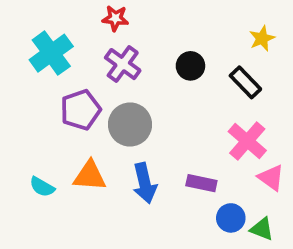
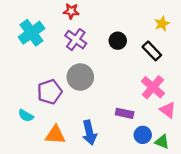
purple pentagon: (81, 110) -> (50, 92), moved
orange triangle: (90, 176) -> (55, 135), moved
blue arrow: (145, 183) -> (89, 133), moved

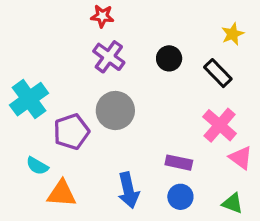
cyan cross: (31, 33) -> (29, 99), moved
orange triangle: (55, 135) -> (62, 194), moved
blue circle: (143, 135) -> (180, 197), moved

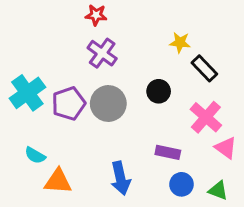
yellow star: (233, 34) -> (180, 42), moved, turned 30
black circle: (169, 58) -> (159, 91), moved
purple pentagon: (71, 132) -> (69, 104), moved
blue circle: (180, 197) -> (181, 184), moved

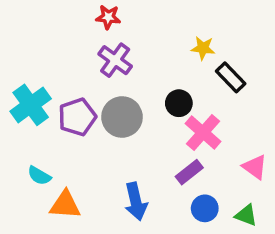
pink cross: (206, 117) -> (203, 133), moved
purple rectangle: (168, 152) -> (189, 172), turned -50

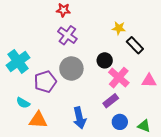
purple pentagon: (77, 117) -> (45, 82), moved
pink triangle: (255, 167) -> (149, 81), moved, turned -35

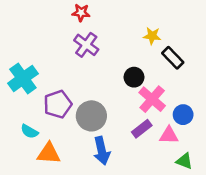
gray circle: (71, 68) -> (91, 116), moved
pink triangle: (149, 81) -> (169, 135), moved
blue circle: (120, 122) -> (183, 115), moved

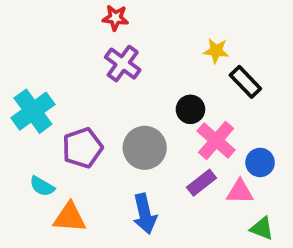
gray circle: (91, 116) -> (145, 148), moved

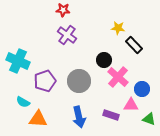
cyan cross: (33, 111) -> (18, 61), turned -30
purple rectangle: (201, 183) -> (111, 115), moved, turned 56
green triangle: (262, 228) -> (149, 119), moved

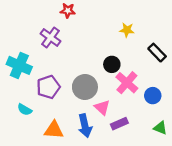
purple cross: (67, 35) -> (50, 37), moved
black rectangle: (134, 45) -> (157, 53), moved
pink triangle: (131, 105) -> (102, 107), moved, turned 42
purple rectangle: (111, 115) -> (119, 124), turned -42
orange triangle: (38, 119) -> (54, 130), moved

